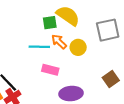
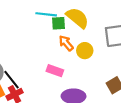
cyan line: (39, 47) -> (46, 14), moved

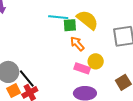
yellow circle: (85, 51) -> (96, 61), moved
pink rectangle: (55, 71) -> (82, 68), moved

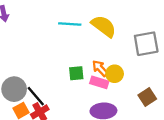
green square: (70, 25) -> (76, 73), moved
orange arrow: (77, 44) -> (100, 68), moved

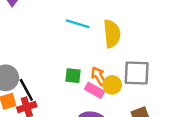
yellow semicircle: (104, 26) -> (112, 34), turned 35
gray square: (146, 44) -> (137, 73), moved

